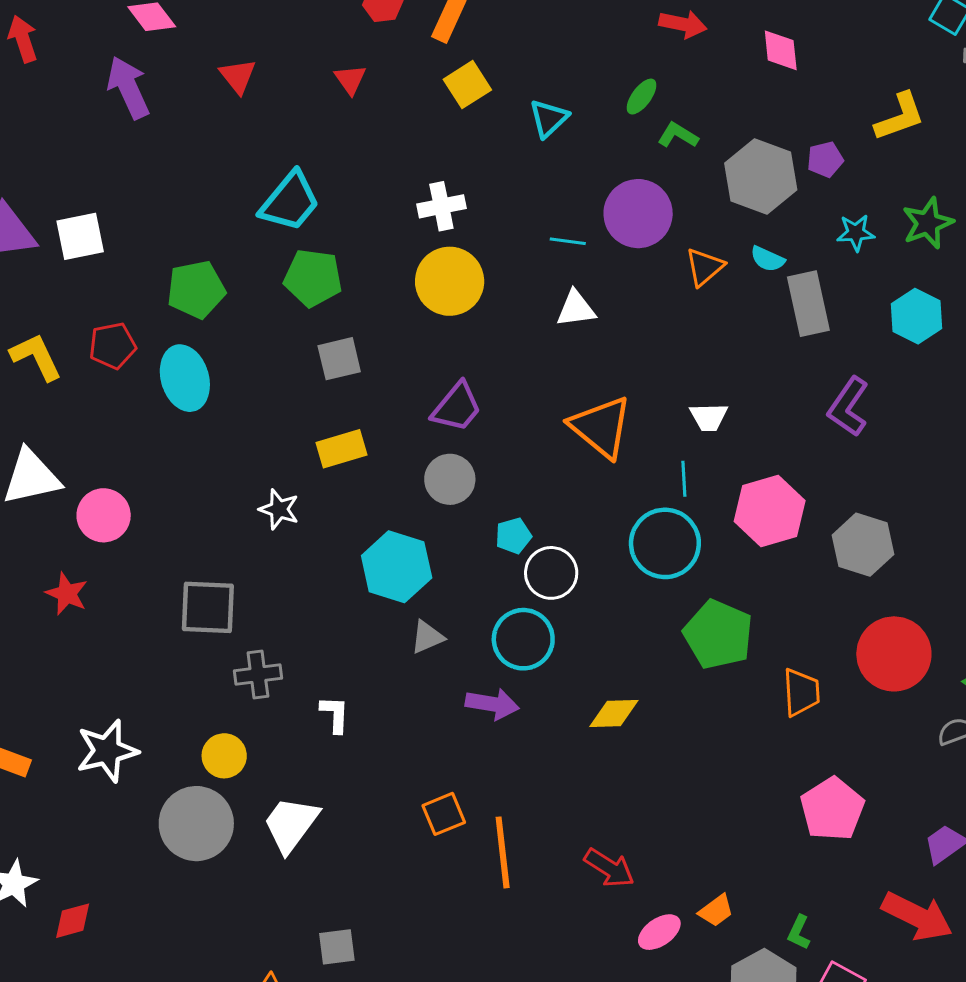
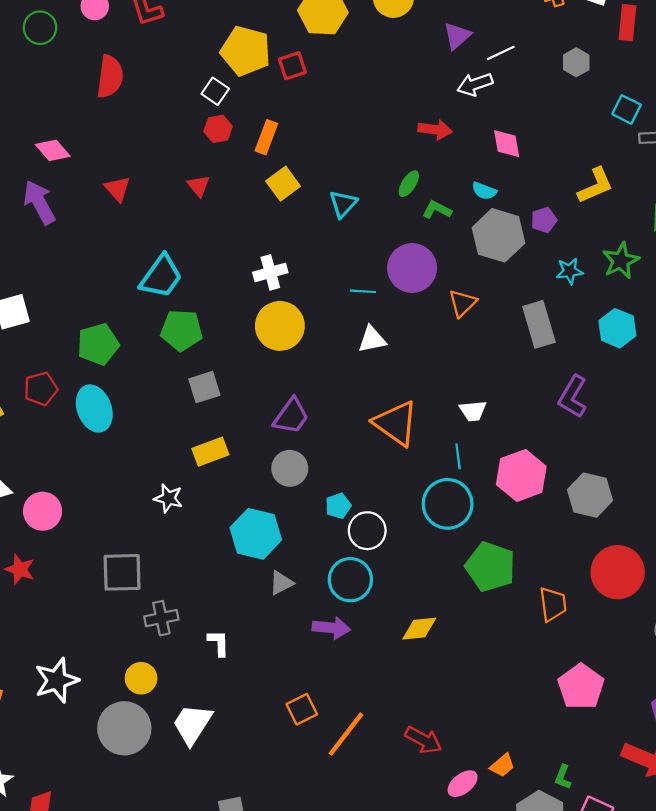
cyan semicircle: (767, 259) -> (484, 191), moved
orange line: (503, 852) -> (346, 734), turned 48

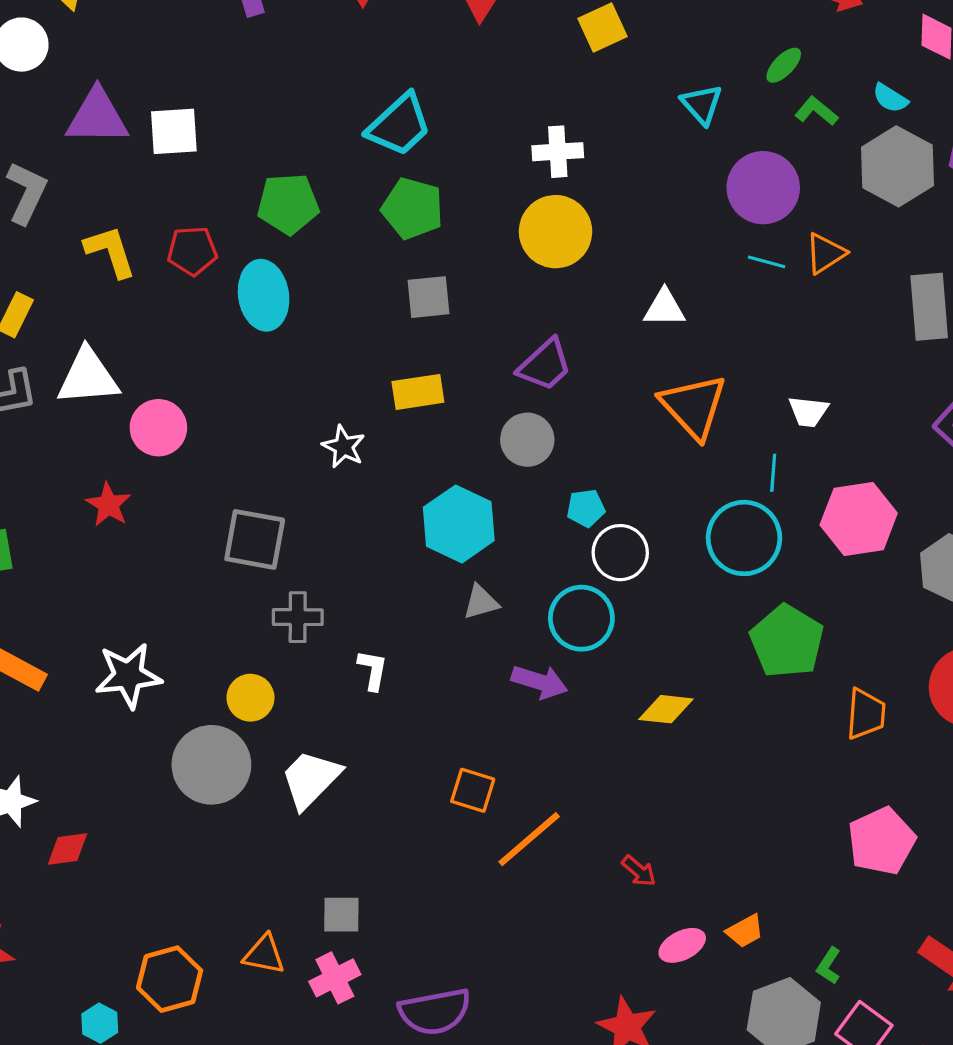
cyan triangle: (343, 204) -> (702, 104), moved, turned -36
cyan line: (363, 291) -> (767, 262), moved
white triangle: (372, 339) -> (664, 308), moved
orange square: (302, 709) -> (473, 790), turned 32
red arrow: (423, 740) -> (639, 871), size x0.7

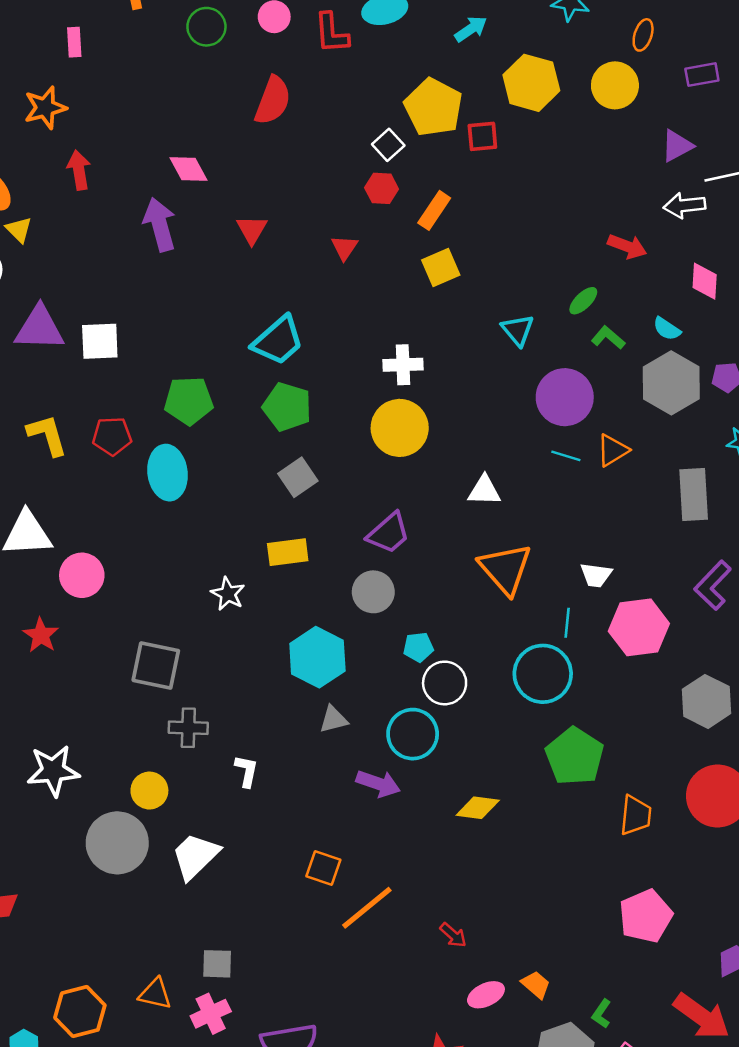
gray square: (428, 297) -> (298, 477), turned -30
pink hexagon: (859, 519) -> (639, 627), moved
orange trapezoid: (745, 931) -> (536, 985), turned -112

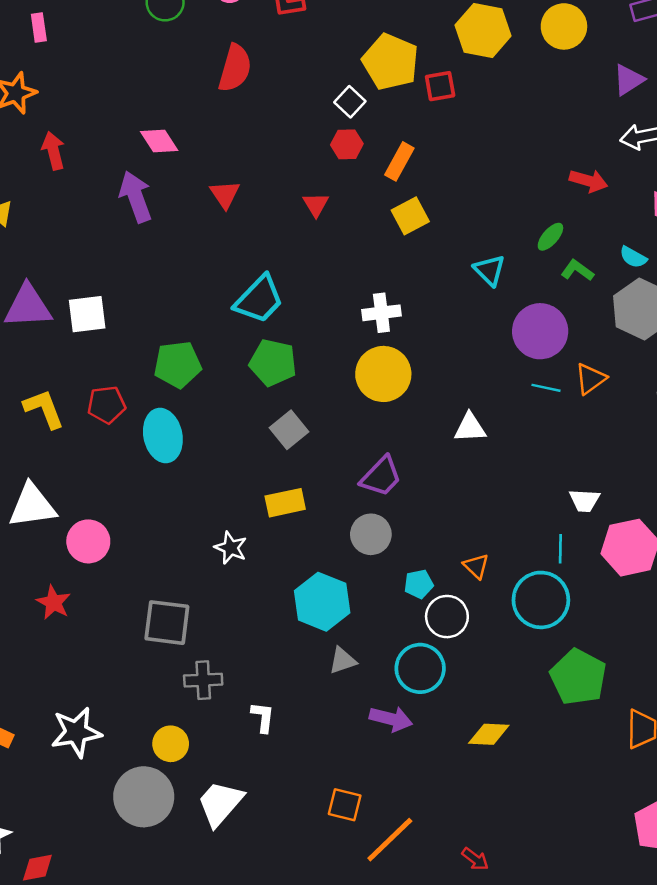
orange triangle: (505, 569) -> (476, 566), moved, size x0.5

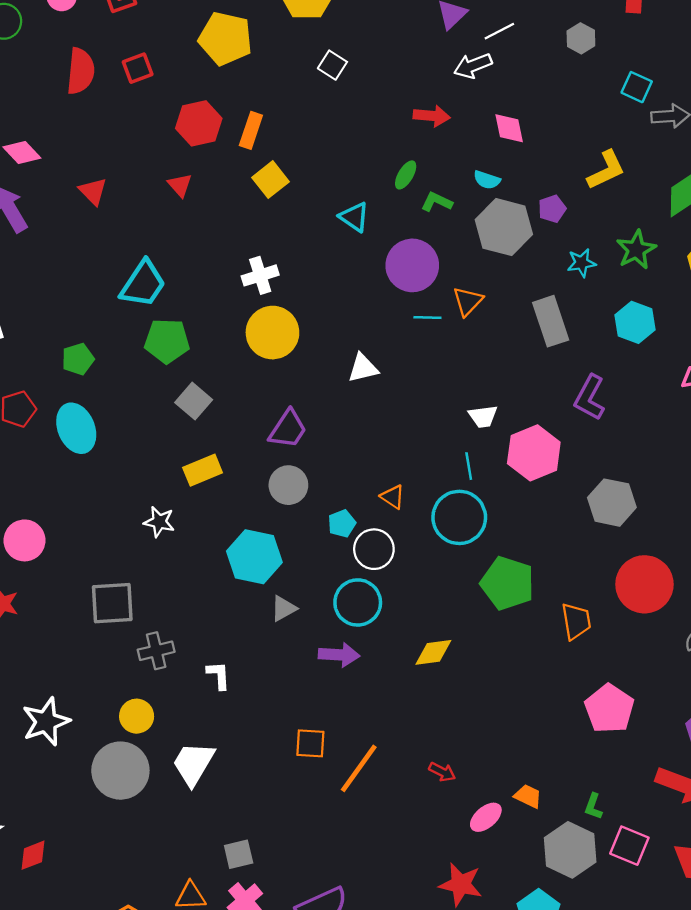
red square: (440, 86) -> (138, 68), moved
white square: (350, 102) -> (332, 65), moved
red hexagon: (347, 144) -> (199, 123), size x1.5
green pentagon: (178, 364) -> (78, 359), size x0.7

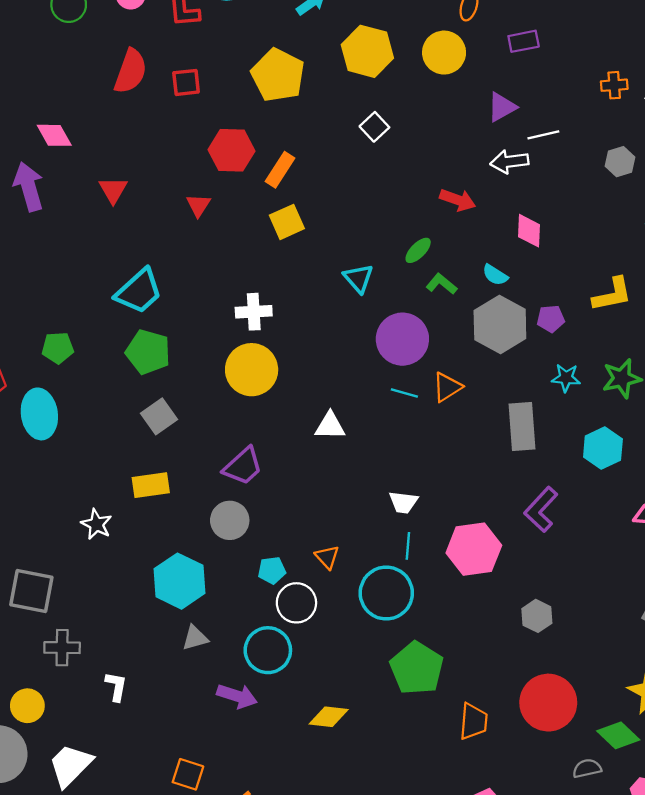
white trapezoid: (483, 417) -> (403, 502), moved
gray hexagon: (612, 503) -> (537, 616), size x0.7

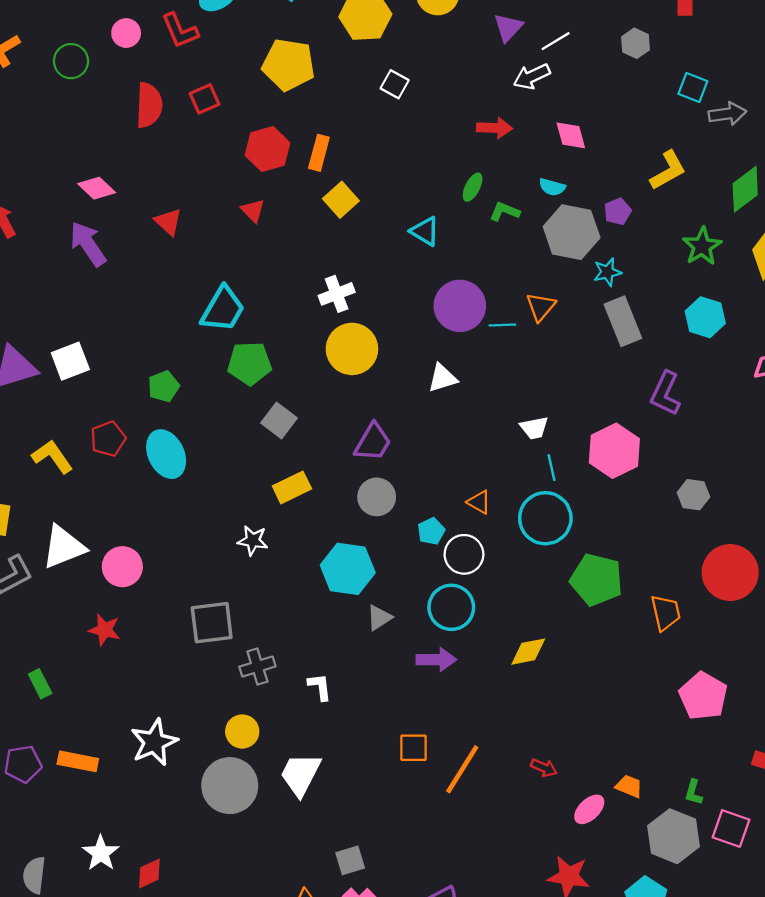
purple circle: (402, 339) -> (460, 306), moved
cyan star: (566, 378) -> (607, 272), moved

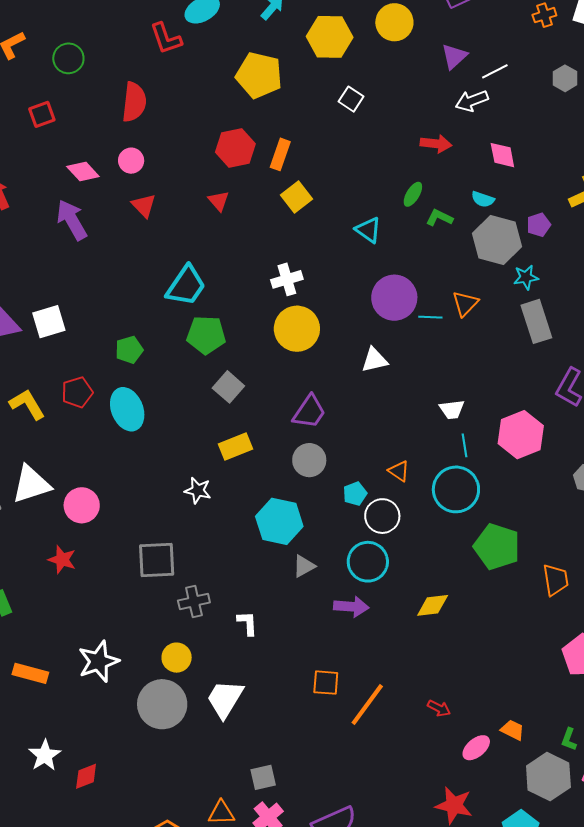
pink circle: (126, 33) -> (131, 161), moved
red square: (205, 99) -> (42, 114), moved

